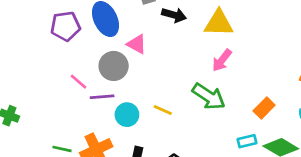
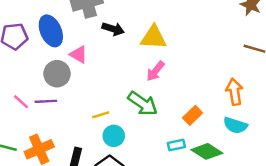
pink line: (78, 82) -> (21, 102), moved
yellow line: (163, 110) -> (101, 115), turned -42
cyan circle: (127, 115) -> (114, 136), moved

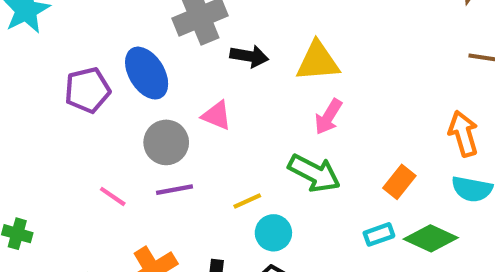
pink triangle: (79, 54) -> (217, 115), moved
purple line: (46, 101) -> (174, 190), moved

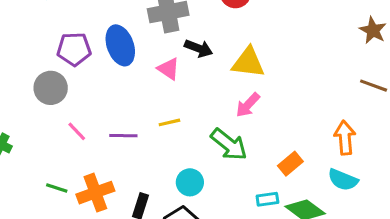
pink triangle: (217, 115) -> (169, 69), moved
gray circle: (166, 142) -> (51, 88), moved
yellow line: (247, 201) -> (169, 122), moved

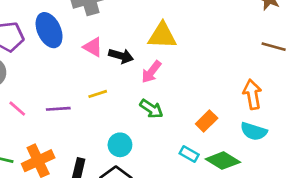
black arrow: (199, 48) -> (121, 56), moved
pink arrow: (248, 105) -> (151, 72), moved
green arrow: (229, 144) -> (151, 109), size x0.7
cyan rectangle: (267, 199) -> (189, 154), turned 42

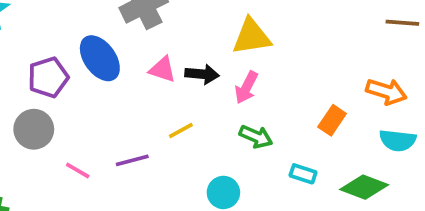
orange arrow: (252, 94) -> (386, 92), turned 128
orange rectangle: (207, 121) -> (332, 120), moved
cyan rectangle: (189, 154) -> (303, 174), moved

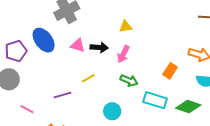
yellow triangle: (252, 37) -> (126, 27), size x0.6
pink line: (78, 171) -> (27, 109), moved
cyan rectangle: (303, 174) -> (155, 100), size x1.6

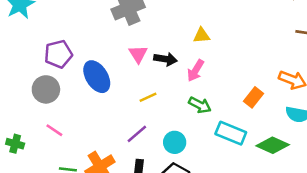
blue ellipse: (44, 40) -> (97, 77), moved
pink triangle: (78, 45) -> (138, 54), turned 35
purple line: (62, 95) -> (137, 134), moved, turned -30
pink line: (27, 109) -> (54, 130), moved

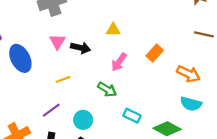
pink arrow: (196, 71) -> (119, 62), moved
orange rectangle: (253, 97) -> (155, 53), moved
cyan rectangle: (231, 133) -> (132, 116), size x0.7

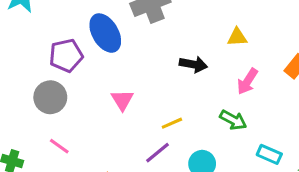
pink triangle: (57, 42) -> (122, 100), moved
blue ellipse: (20, 58) -> (105, 33), moved
yellow line: (63, 79) -> (172, 123), moved

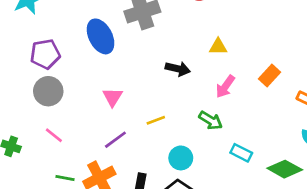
purple pentagon: (66, 55) -> (45, 54), moved
purple line: (157, 153) -> (115, 140), moved

